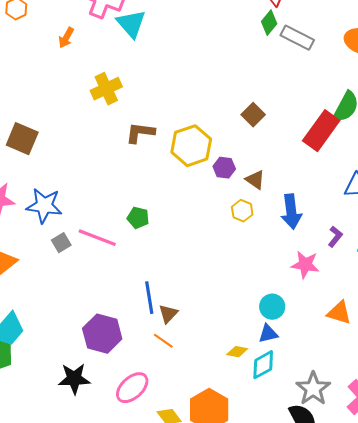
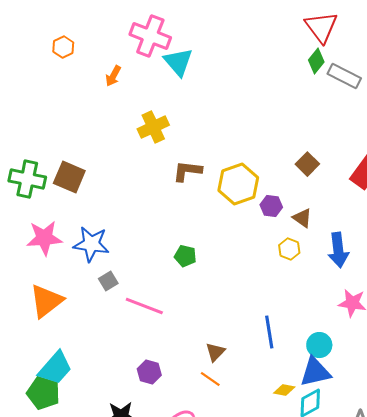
brown square: (253, 115) -> (307, 164), moved
pink line: (97, 238) -> (144, 306), moved
blue line: (149, 298) -> (269, 332), moved
purple hexagon: (102, 334) -> (149, 372), size x0.6
blue triangle: (268, 334) -> (315, 372), size x1.6

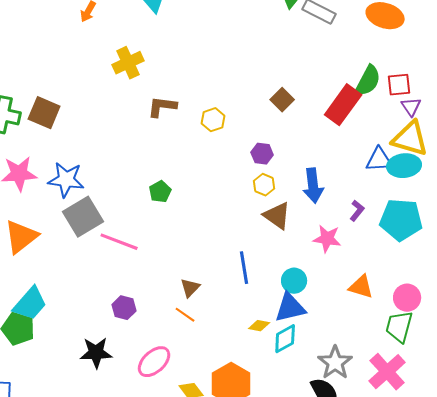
yellow hexagon: (238, 184) -> (213, 120), size x0.6
purple hexagon: (271, 206) -> (262, 154), moved
brown triangle: (302, 218) -> (277, 216), moved, size x1.4
green pentagon: (185, 256) -> (160, 192), turned 30
gray square: (108, 281) -> (83, 217), size x2.0

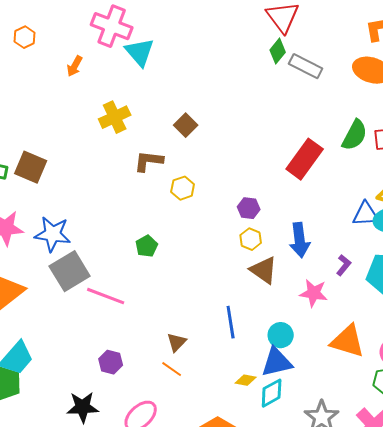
brown square: (282, 100) -> (186, 125), moved
red rectangle: (343, 105) -> (305, 159), moved
yellow hexagon: (213, 120) -> (183, 188), moved
orange triangle: (361, 287) -> (348, 341), size x1.4

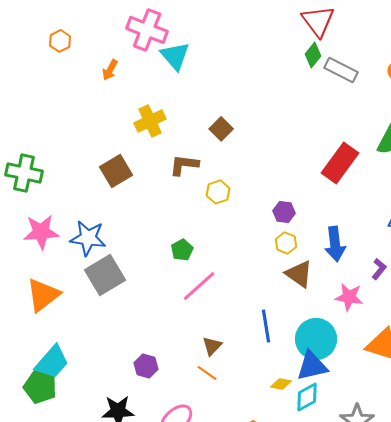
brown square: (31, 167) -> (116, 171), moved, turned 36
pink line: (106, 296) -> (199, 286), moved, turned -63
cyan circle: (281, 335) -> (316, 339), size x1.6

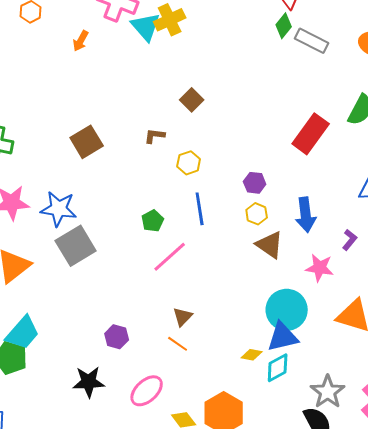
yellow cross: (150, 121) -> (170, 20), moved
brown L-shape: (184, 165) -> (155, 136), size x0.7
blue line: (266, 326) -> (200, 209), moved

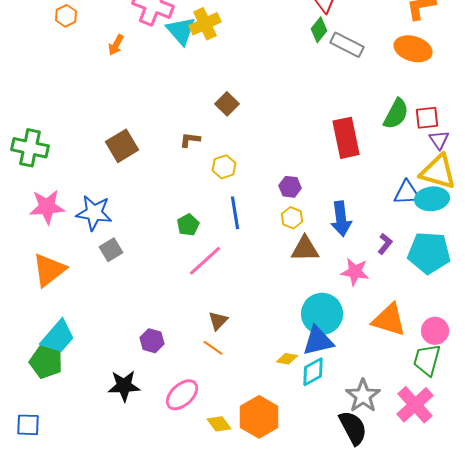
red rectangle: (311, 134) -> (346, 138), turned -48
brown triangle: (270, 245) -> (305, 249), turned -36
gray square: (76, 246) -> (111, 250), size x0.6

